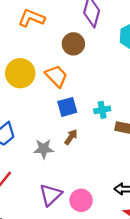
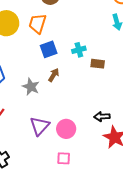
orange trapezoid: (56, 76) -> (37, 24), turned -115
gray star: (44, 149) -> (31, 87), turned 30

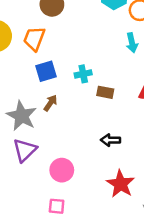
gray star: (31, 87) -> (22, 116), size x1.4
black arrow: (102, 117) -> (111, 140), moved
purple triangle: (40, 126) -> (25, 150), moved

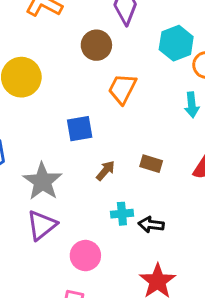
orange trapezoid: (34, 39) -> (122, 89), moved
cyan cross: (83, 74) -> (122, 214), moved
brown arrow: (50, 103) -> (105, 171), moved

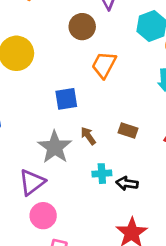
brown arrow: (105, 171) -> (88, 136), turned -78
gray star: (42, 181) -> (55, 147), moved
pink circle: (85, 256) -> (43, 216), moved

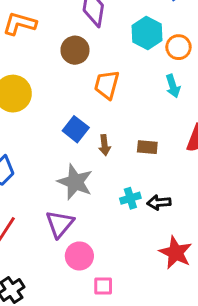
blue square: (66, 99) -> (76, 129), turned -30
brown arrow: (88, 136) -> (105, 145), moved, turned -138

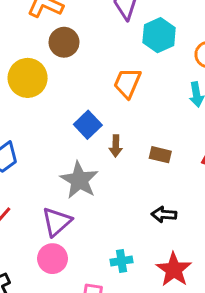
cyan hexagon: (147, 33) -> (159, 35), moved
brown circle: (75, 50) -> (64, 42), moved
cyan cross: (130, 198) -> (122, 261), moved
pink circle: (79, 256) -> (52, 259), moved

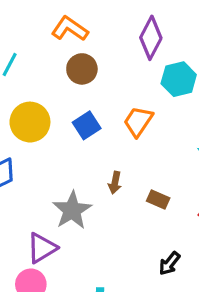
yellow circle: (28, 78) -> (30, 122), moved
blue square: (88, 125) -> (87, 125), moved
black arrow: (164, 214) -> (169, 263), moved, turned -65

